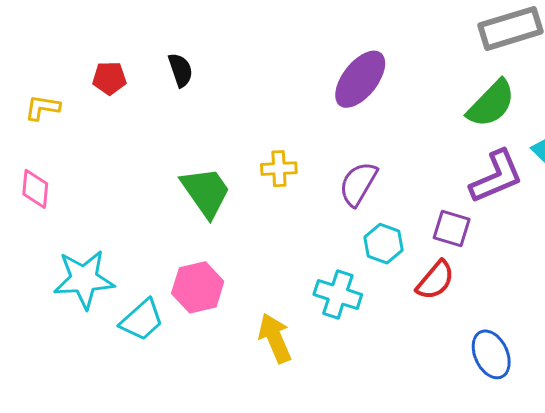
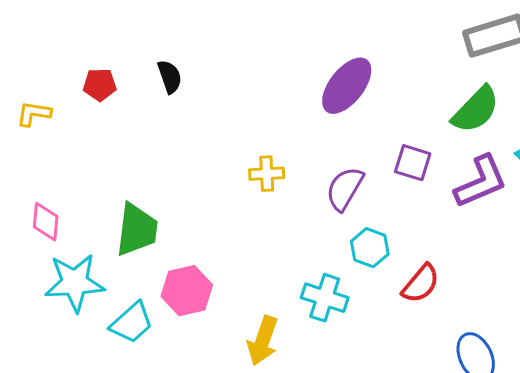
pink diamond: (35, 189) -> (46, 222), moved
green trapezoid: (206, 192) -> (137, 230), moved, turned 42
purple square: (452, 228) -> (413, 163), moved
yellow arrow: (275, 338) -> (263, 341), turned -138

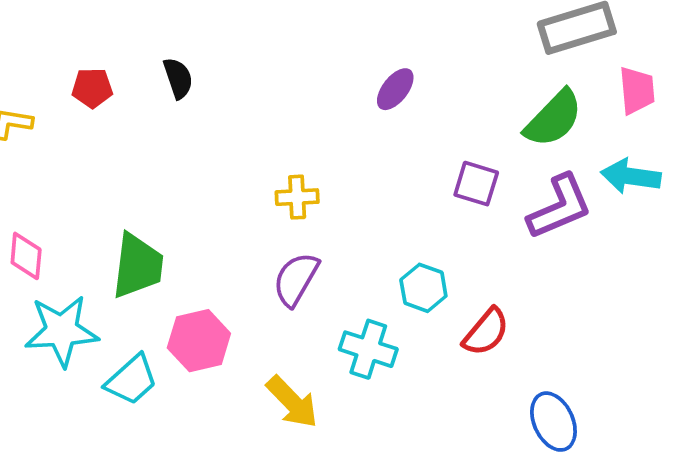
purple ellipse: (347, 86) -> (395, 89), size x0.6
purple semicircle: (345, 189) -> (296, 279), moved
yellow arrow: (263, 341) -> (292, 402), turned -63

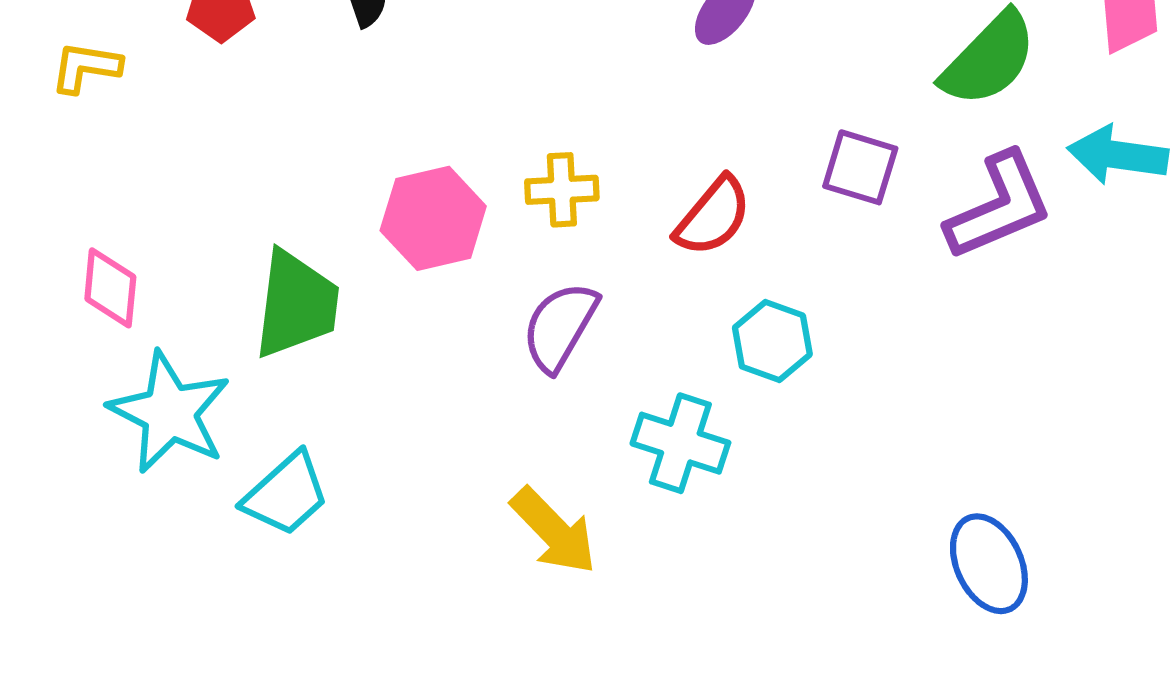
cyan star: (62, 331) -> (170, 413), turned 30
red semicircle: (486, 332) -> (713, 216), moved
pink hexagon: (199, 341) -> (433, 218), moved

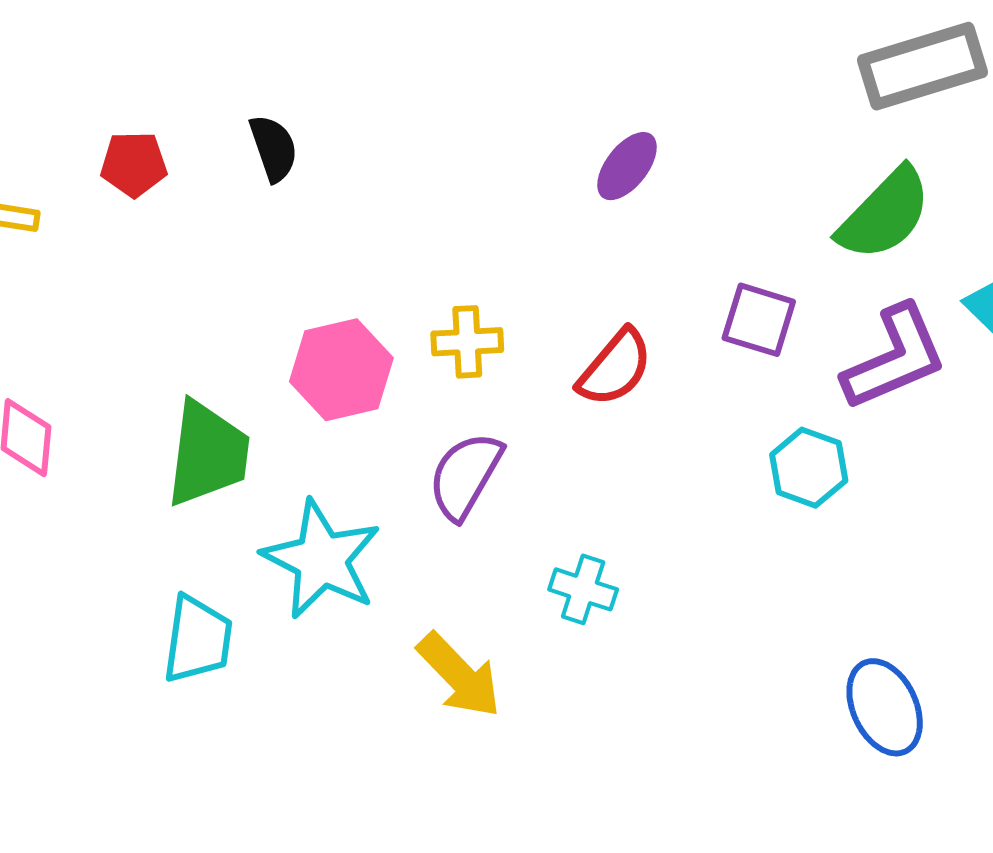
cyan hexagon: (772, 341) -> (809, 468), moved
cyan star: (170, 413) -> (321, 559), moved
cyan cross: (680, 443) -> (583, 589), size x0.7
cyan trapezoid: (286, 494) -> (198, 639), turned -40

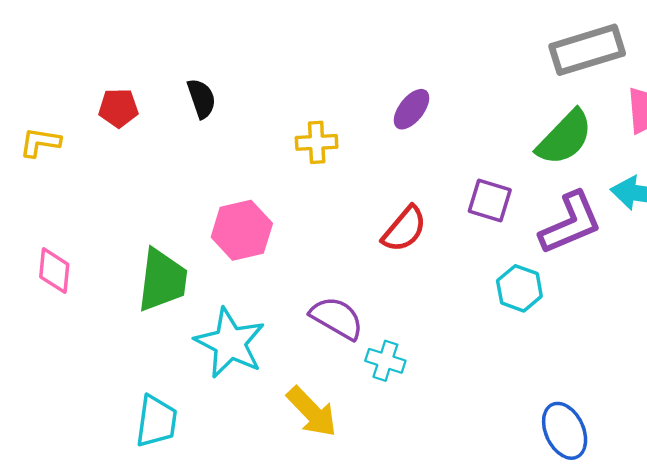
yellow cross: (467, 342) -> (317, 142), moved
purple semicircle: (465, 476) -> (337, 318), moved, turned 90
cyan trapezoid: (198, 639) -> (156, 421), moved

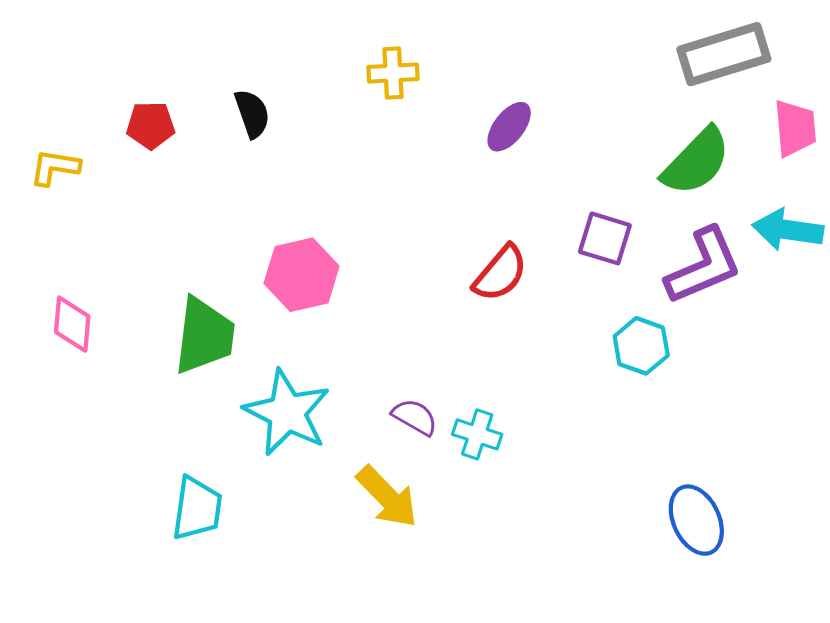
yellow cross: (317, 142) -> (393, 73), moved
purple semicircle: (337, 318) -> (415, 417), moved, size x0.7

